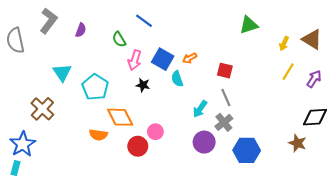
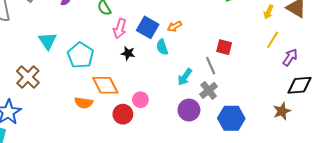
red square: (225, 71) -> (224, 47), moved
purple arrow: (314, 79) -> (290, 57), moved
brown star: (297, 143) -> (282, 111), turned 30

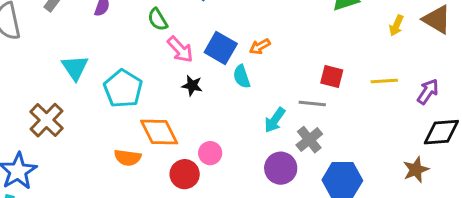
pink arrow: (120, 28) -> (180, 50), turned -60
yellow line: (273, 40) -> (384, 81), moved, turned 54
gray line: (211, 66) -> (312, 104), turned -60

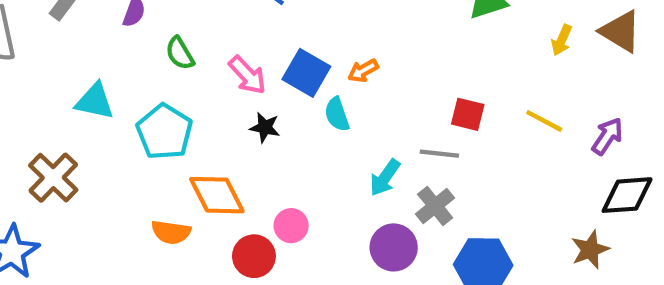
green semicircle: (158, 19) -> (180, 53), moved
cyan triangle: (75, 68) -> (95, 101), turned -44
yellow line: (384, 81) -> (544, 121), turned 32

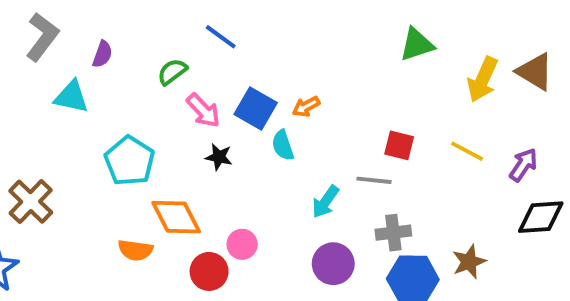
yellow arrow: (562, 40) -> (483, 79), size x1.6
green semicircle: (180, 53) -> (172, 72), moved, turned 84
cyan triangle: (95, 101) -> (71, 97), moved
gray cross: (435, 206) -> (393, 233), moved, turned 32
brown star: (590, 250) -> (469, 262), moved

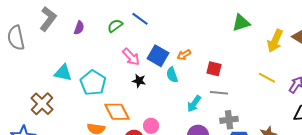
green semicircle: (172, 72) -> (115, 26), moved
cyan triangle: (71, 97) -> (63, 73), moved
red square: (399, 145) -> (214, 69), moved

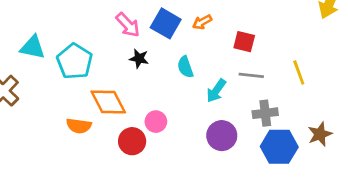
cyan semicircle: (172, 75) -> (185, 67), moved
yellow line: (267, 78) -> (299, 73), moved, turned 42

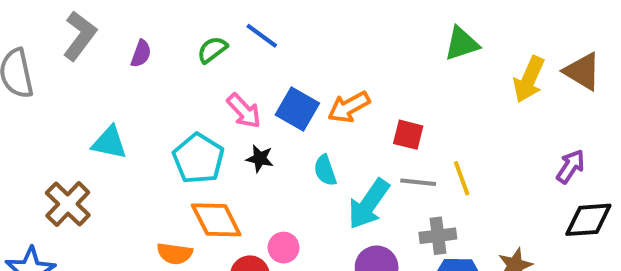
orange arrow: (202, 22) -> (349, 107), size x1.5
cyan pentagon: (75, 61) -> (198, 158), moved
yellow line: (299, 73) -> (462, 178), moved
cyan arrow: (216, 91) -> (369, 204), size x1.5

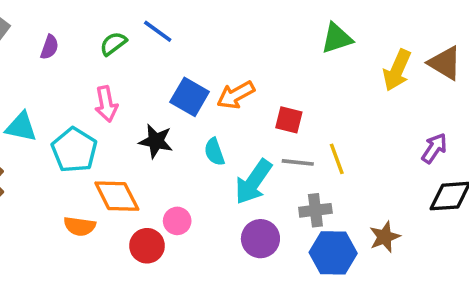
pink arrow: (244, 111) -> (106, 104), moved, turned 32
cyan pentagon: (198, 158) -> (74, 150), moved
black star: (260, 158) -> (156, 141), size x1.4

